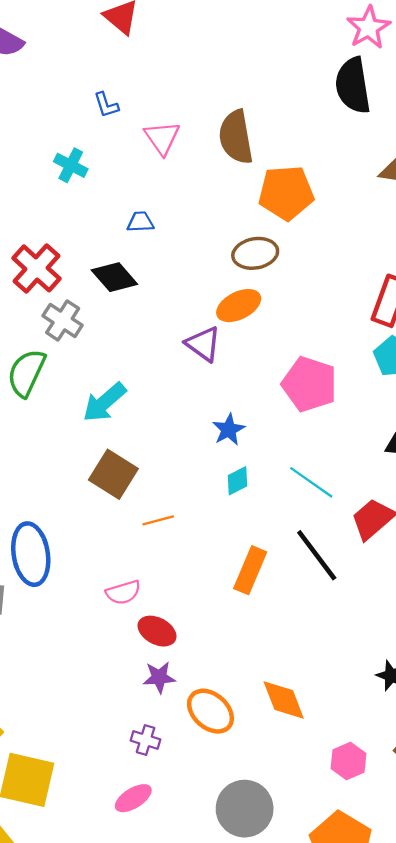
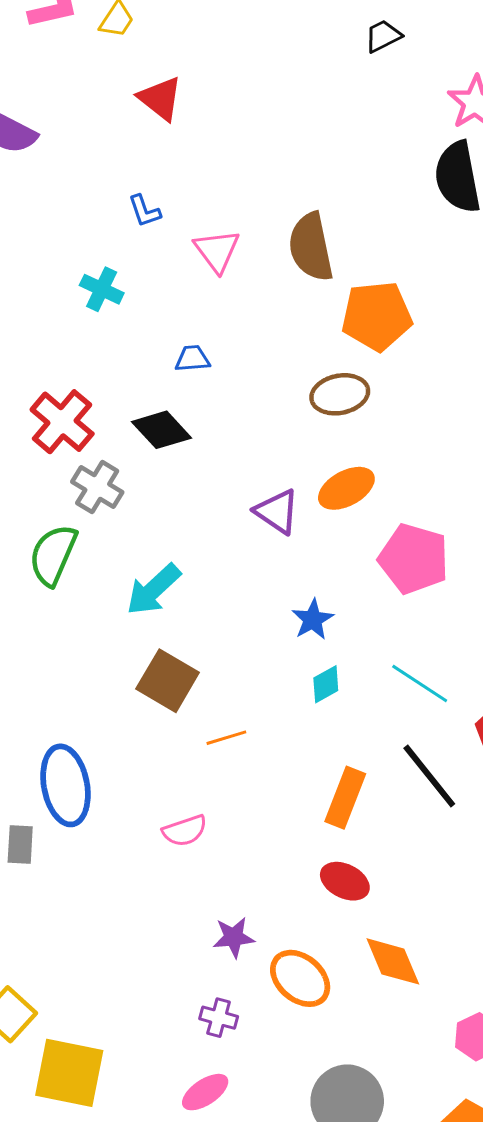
orange ellipse: (239, 306) -> (346, 488), moved
red ellipse: (157, 631) -> (345, 881), moved

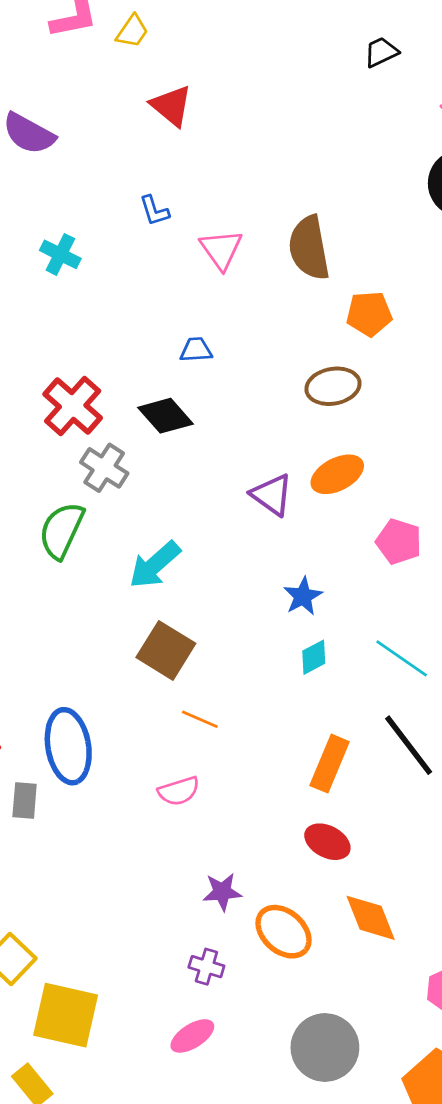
cyan cross: (102, 289) -> (60, 254), moved
orange pentagon: (377, 316) -> (369, 314), size x0.7
pink pentagon: (414, 559) -> (399, 542), size x0.7
orange line: (226, 738) -> (200, 719), moved, turned 39

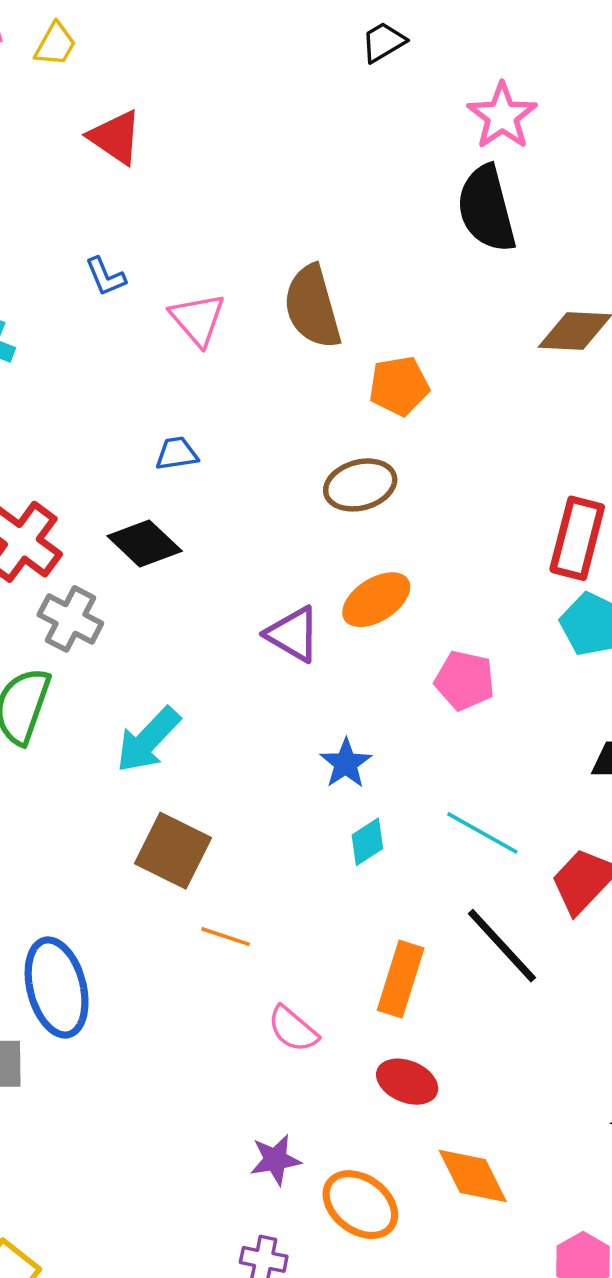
pink semicircle: (179, 791) -> (293, 1029), moved, turned 63

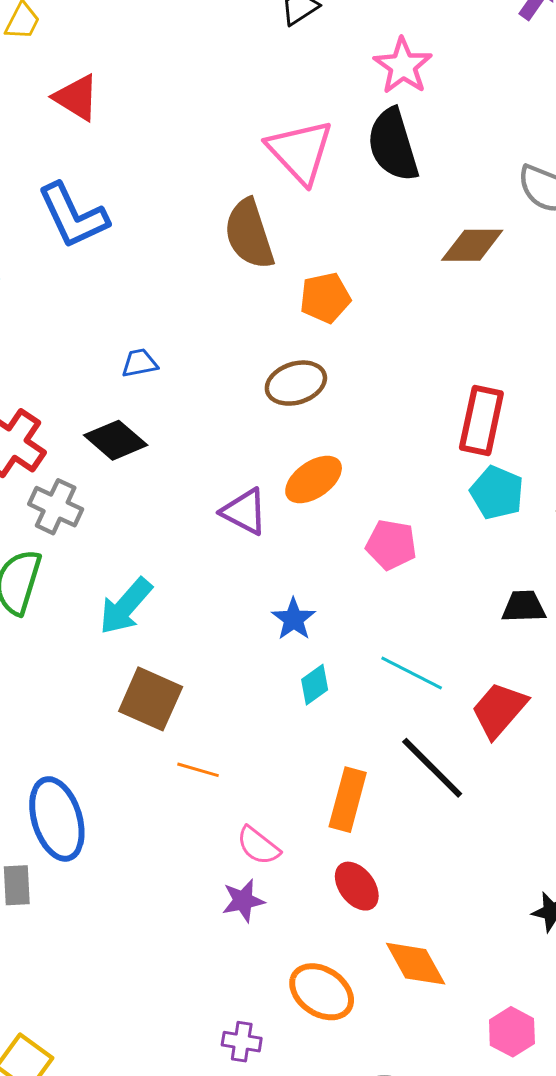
blue L-shape: (105, 277) -> (73, 216), size x2.0
pink triangle: (198, 319) -> (300, 151), moved, size x1.4
red ellipse: (407, 1082) -> (357, 886), turned 33
purple star: (275, 1160) -> (243, 901), moved

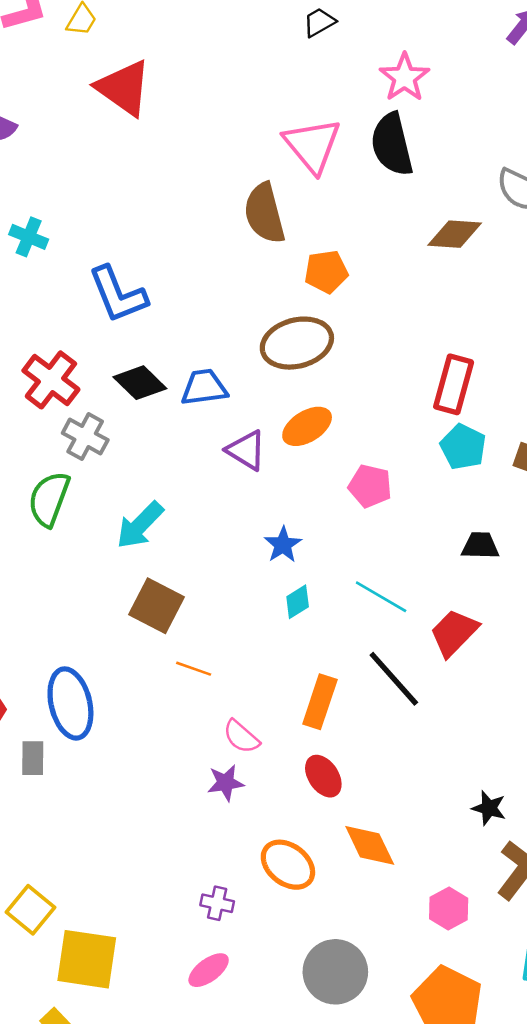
red triangle: (76, 98) -> (124, 88), size x1.4
blue L-shape: (73, 216) -> (118, 294), moved
blue trapezoid: (139, 363) -> (204, 387), moved, size x1.5
brown ellipse: (296, 383) -> (297, 343), size x1.4

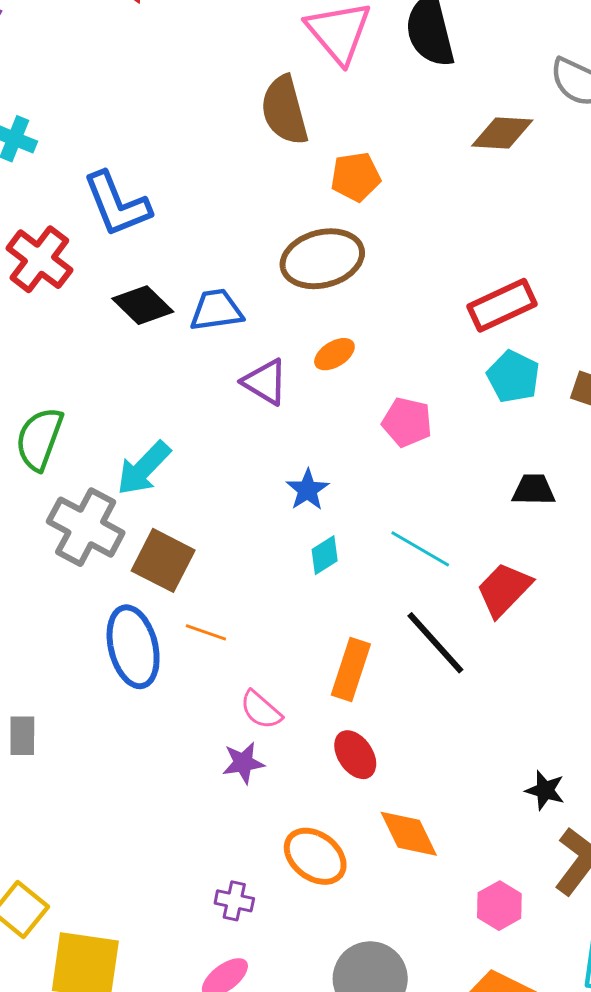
red cross: (51, 380) -> (39, 259), moved
red rectangle: (454, 384) -> (502, 305), turned 50
orange ellipse: (307, 426) -> (334, 354), size x0.7
gray cross: (85, 437) -> (86, 527), moved, size x1.4
blue ellipse: (70, 703) -> (133, 647), moved

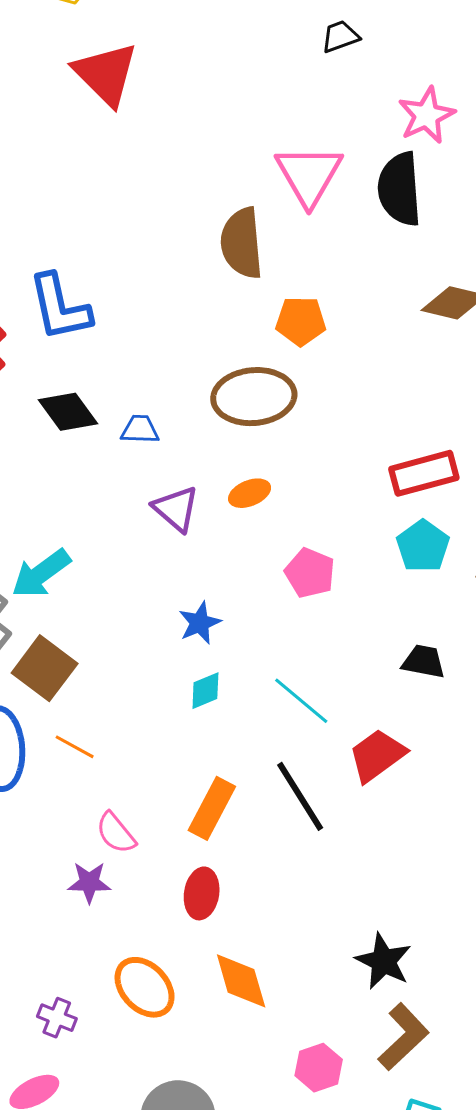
blue trapezoid: (216, 310) -> (140, 429), size x0.7
red ellipse: (355, 755) -> (202, 893), turned 33
black star: (545, 790) -> (383, 961), size x1.4

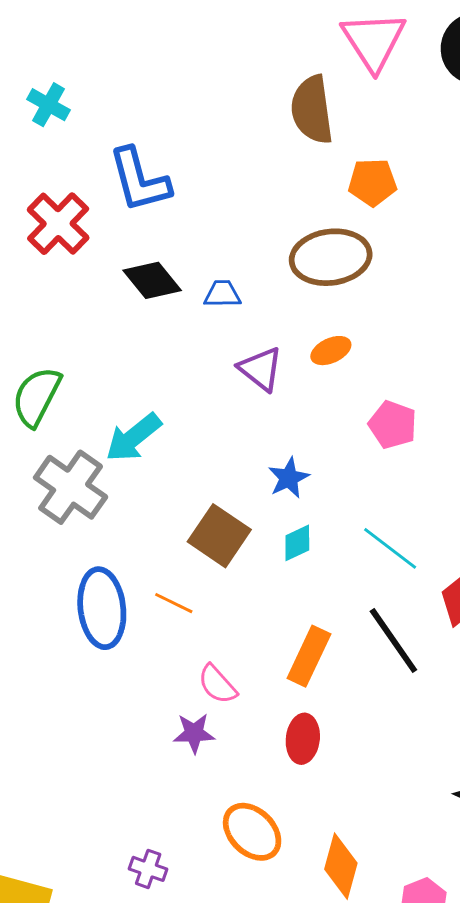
brown square: (45, 668) -> (219, 536), moved
orange diamond: (241, 981) -> (341, 866), moved, turned 34
purple cross: (57, 1018) -> (148, 869), moved

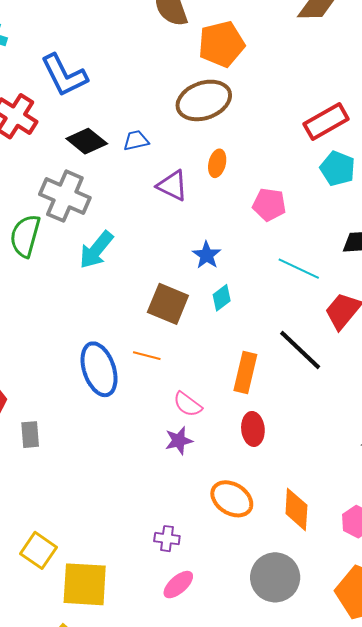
orange pentagon: (372, 182) -> (221, 44), size x1.4
orange ellipse: (331, 351) -> (217, 163), turned -40
gray cross: (71, 487) -> (65, 196), moved
cyan line: (390, 548) -> (299, 269), moved

